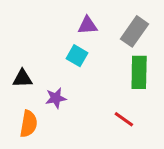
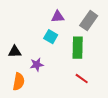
green rectangle: (139, 72) -> (78, 48), moved

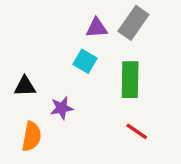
gray rectangle: (89, 21) -> (133, 23), moved

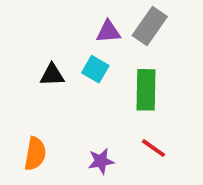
black triangle: (25, 86) -> (52, 75), moved
purple star: (62, 108) -> (101, 161), moved

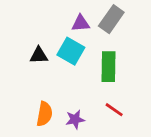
cyan square: (95, 69) -> (71, 51), size x1.4
orange semicircle: (35, 154) -> (44, 114), moved

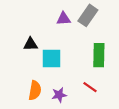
cyan square: (71, 51) -> (51, 58), moved, turned -30
green rectangle: (109, 67) -> (99, 55), moved

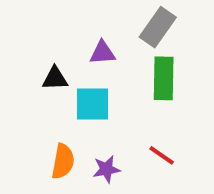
purple triangle: (64, 19) -> (102, 53), moved
green rectangle: (99, 55) -> (164, 78), moved

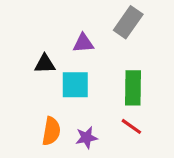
green rectangle: (164, 78) -> (133, 88), moved

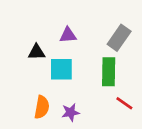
gray rectangle: (128, 22) -> (119, 38), moved
red line: (131, 126) -> (124, 103), moved

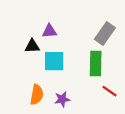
purple triangle: (68, 35) -> (49, 31), moved

